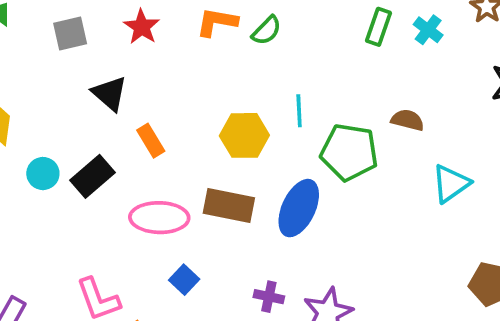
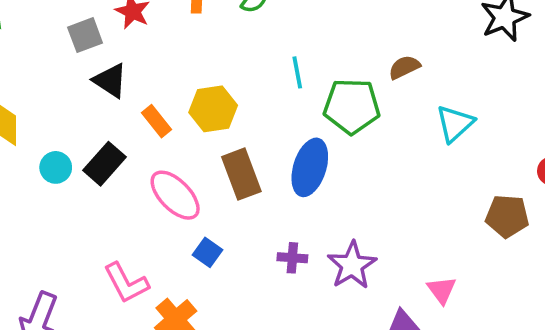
gray square: (70, 34) -> (85, 35), moved
brown semicircle: (408, 120) -> (404, 67), turned -32
yellow hexagon: (244, 135) -> (213, 109), moved
brown rectangle: (229, 205) -> (241, 174), turned 66
pink ellipse: (159, 218) -> (175, 195), turned 52

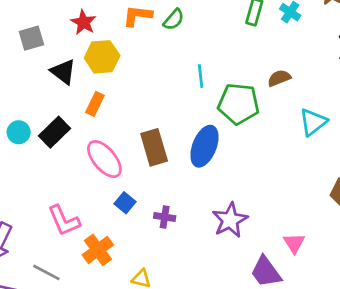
gray square: (85, 35) -> (31, 38), moved
yellow hexagon: (213, 109) -> (102, 57), moved
orange rectangle: (157, 121) -> (95, 104), turned 60
purple cross: (292, 258) -> (165, 217), moved

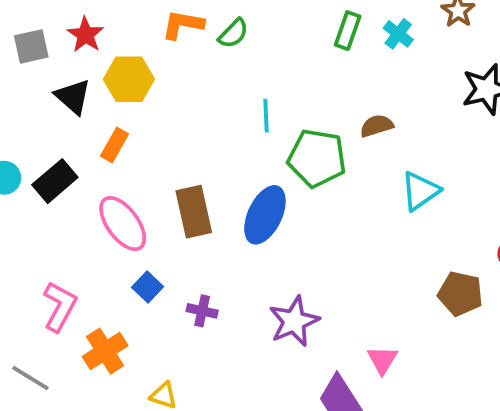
red star: (83, 22) -> (85, 35), moved
pink L-shape: (64, 221) -> (60, 307), turned -132

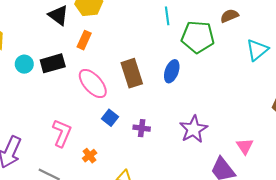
black rectangle: (55, 181) -> (53, 63), turned 30
blue ellipse: (265, 215) -> (172, 71), size x0.7
orange cross: (105, 351) -> (90, 156), size x0.6

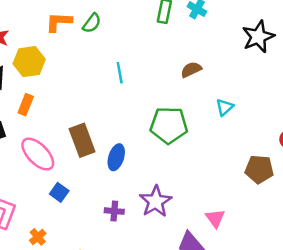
green pentagon: (198, 37) -> (169, 125), moved
cyan triangle: (257, 50) -> (225, 107), size x0.7
blue ellipse: (172, 71) -> (116, 157), moved
purple cross: (142, 128) -> (114, 211), moved

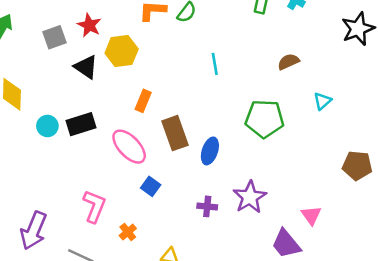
orange rectangle: (26, 105) -> (143, 101), moved

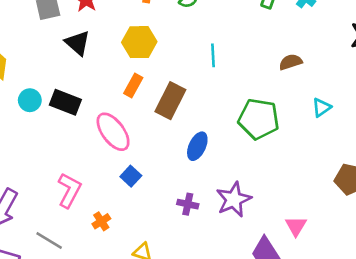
yellow hexagon: (122, 51) -> (139, 42), moved
black rectangle: (81, 124) -> (65, 102), turned 32
brown rectangle: (175, 133) -> (170, 101), moved, turned 40

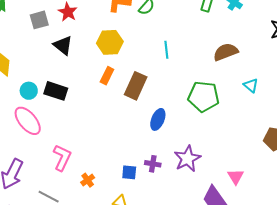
brown semicircle: (291, 62) -> (226, 52), size x1.4
cyan triangle: (322, 107) -> (251, 85), turned -42
pink ellipse: (113, 132) -> (28, 121), moved
blue square: (131, 176) -> (129, 172), moved, turned -35

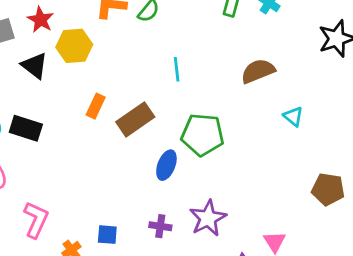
yellow hexagon: (110, 42) -> (74, 46), moved
brown rectangle: (136, 86) -> (135, 119), turned 32
green pentagon: (203, 96) -> (203, 135), moved
blue square: (129, 172) -> (107, 235), moved

